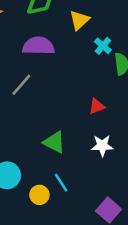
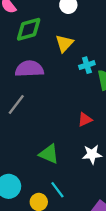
cyan cross: (103, 46) -> (87, 65), turned 35

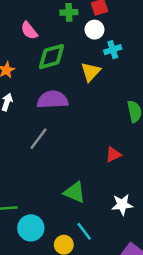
cyan cross: (87, 65) -> (113, 50), moved
white star: (92, 154) -> (122, 205), moved

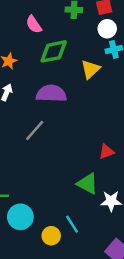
white circle: (94, 30) -> (107, 29), moved
green triangle: (75, 192) -> (87, 184), moved

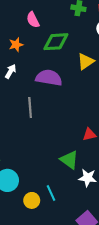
pink semicircle: (34, 24) -> (33, 20), moved
gray line: (35, 130) -> (30, 108), turned -54

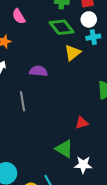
green diamond: (56, 42) -> (62, 27), moved, turned 60
purple semicircle: (49, 78) -> (38, 71), size x0.7

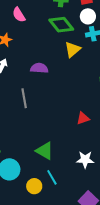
green triangle: (64, 149) -> (45, 151), moved

